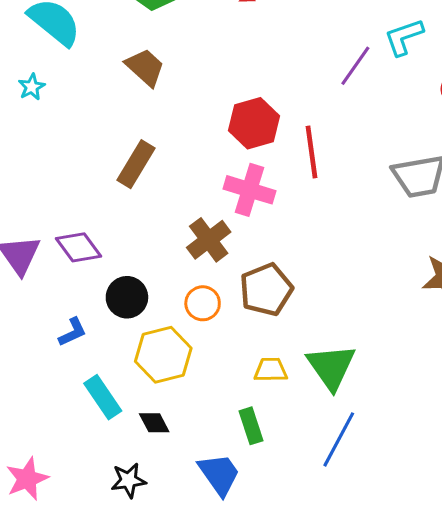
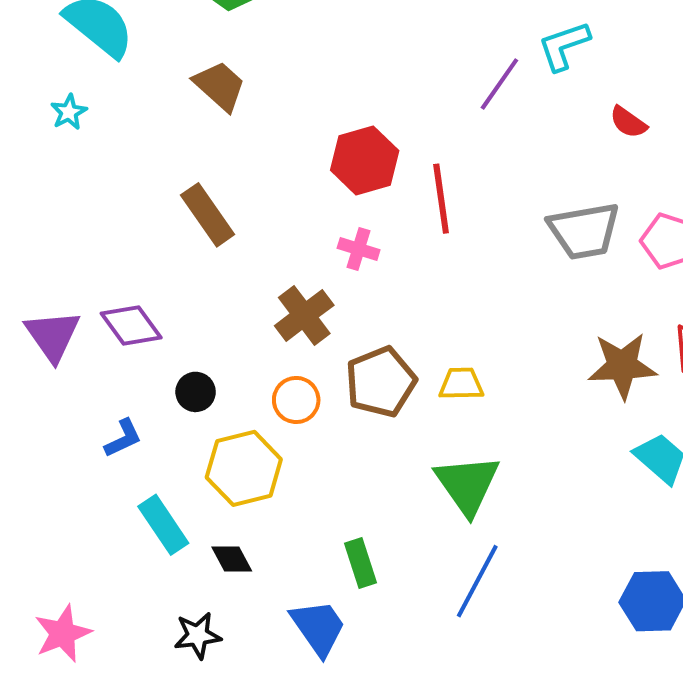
brown rectangle: (136, 164) -> (208, 215), turned -66
pink cross: (250, 190) -> (359, 249), size x0.6
black circle: (127, 297) -> (196, 392), size x0.7
yellow trapezoid: (271, 370) -> (461, 384), moved

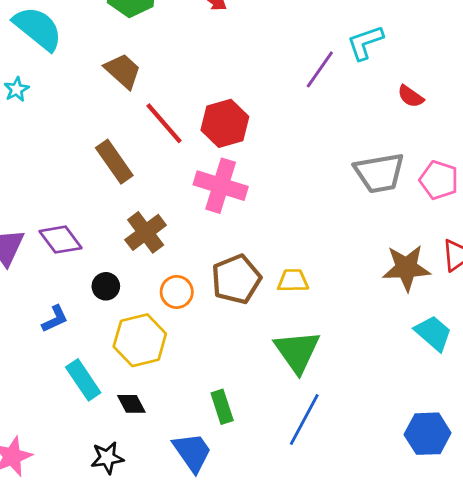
red line: (441, 199) -> (164, 123), moved, turned -33
pink cross: (359, 249) -> (221, 186), size x1.8
brown cross: (304, 315) -> (146, 232), moved

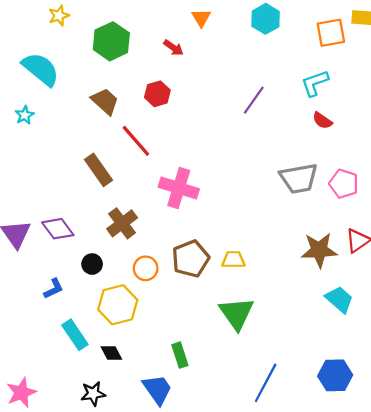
cyan L-shape: (365, 43) -> (315, 83), moved
red hexagon: (225, 123) -> (157, 94), moved, size x0.7
blue line: (304, 420) -> (266, 383), moved

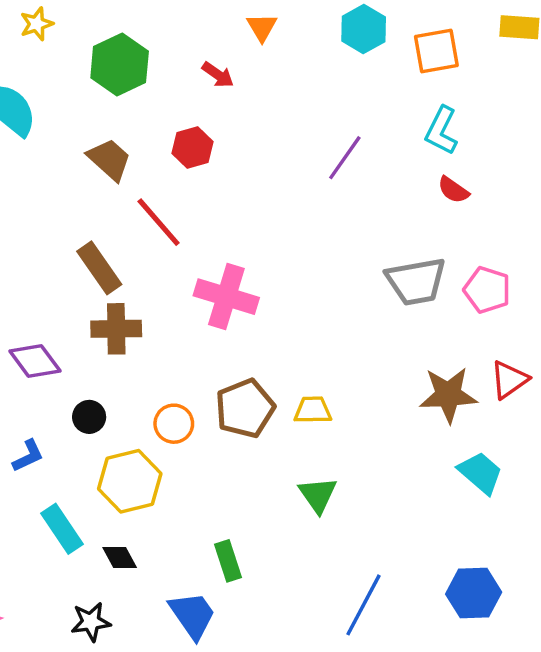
orange square: (331, 33) -> (436, 51), moved
cyan L-shape: (315, 83) -> (441, 131), turned -44
brown cross: (122, 223) -> (116, 329), moved, turned 36
green triangle: (237, 313) -> (318, 495), size x0.7

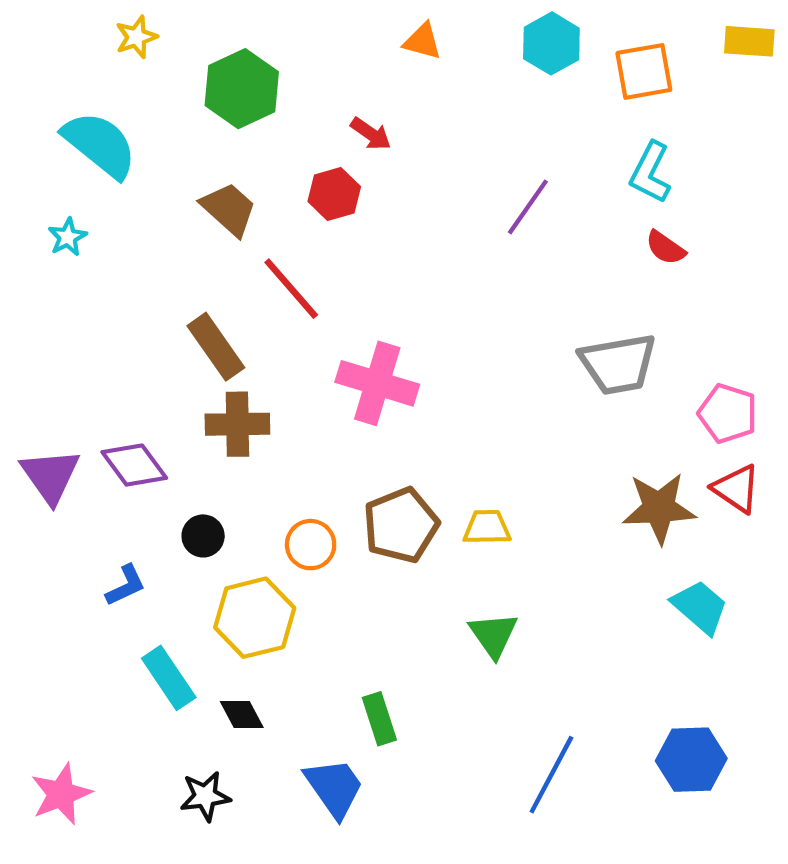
orange triangle: (262, 27) -> (422, 41), turned -44
red arrow: (218, 75) -> (371, 134), moved
pink pentagon: (487, 290) -> (728, 413), moved
red triangle: (509, 380) -> (736, 489), turned -51

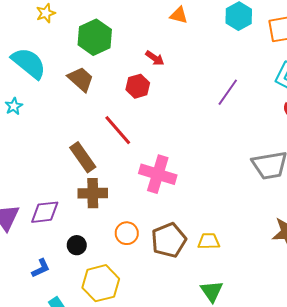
brown trapezoid: (229, 209) -> (81, 79), moved
purple diamond: (134, 465) -> (45, 212), turned -60
orange circle: (311, 545) -> (127, 233), moved

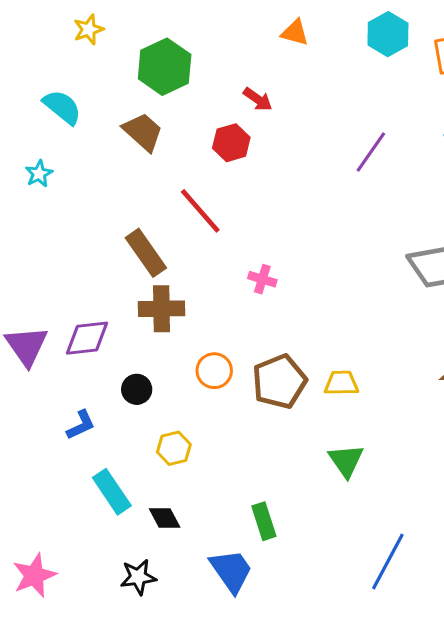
cyan semicircle: (29, 63) -> (62, 107), size x0.7
pink cross: (158, 174) -> (262, 279), size x0.5
yellow hexagon: (101, 283) -> (174, 448), size x0.6

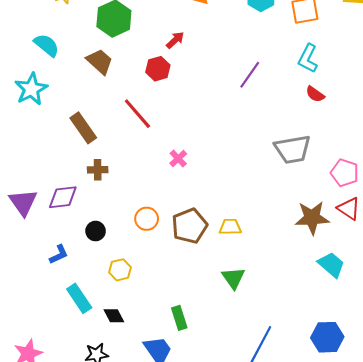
red arrow: (258, 99) -> (175, 40), turned -78
cyan star: (39, 174) -> (31, 89), size x1.8
brown rectangle: (146, 253) -> (83, 128), moved
pink cross: (262, 279) -> (178, 159), turned 30
brown cross: (161, 309) -> (98, 170), moved, size x0.7

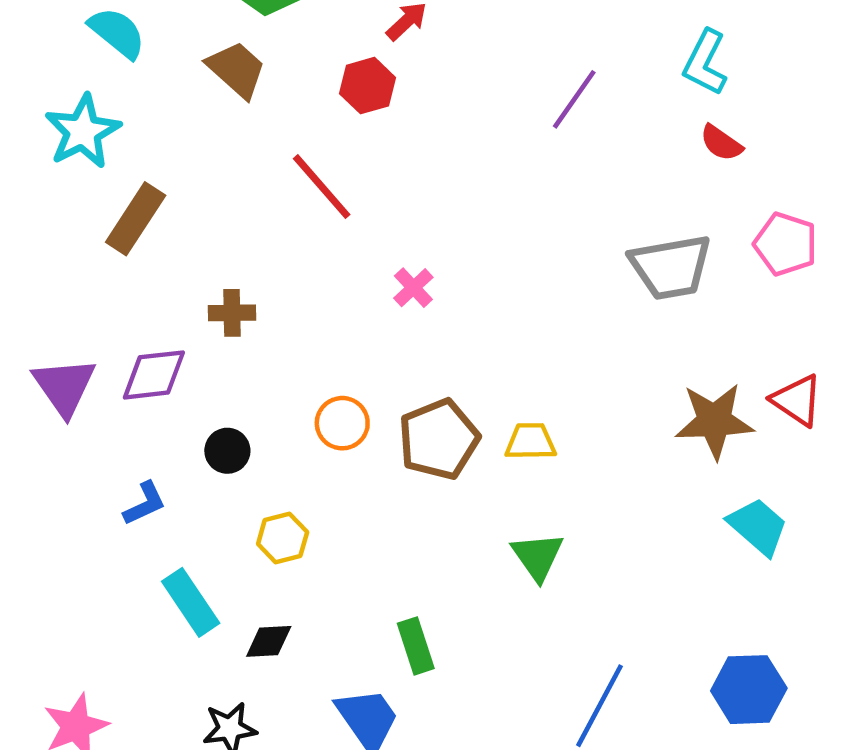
brown rectangle: (83, 128) -> (136, 219), moved, turned 68
pink pentagon: (345, 173) -> (786, 244), moved
black diamond: (114, 316) -> (269, 641), turned -65

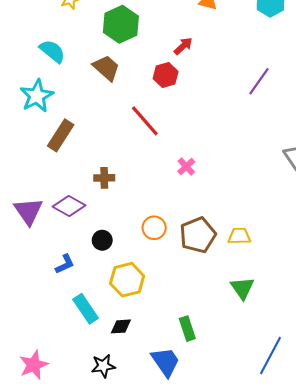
purple diamond: (154, 375) -> (69, 206), turned 36
yellow hexagon: (283, 538) -> (127, 280), size x1.5

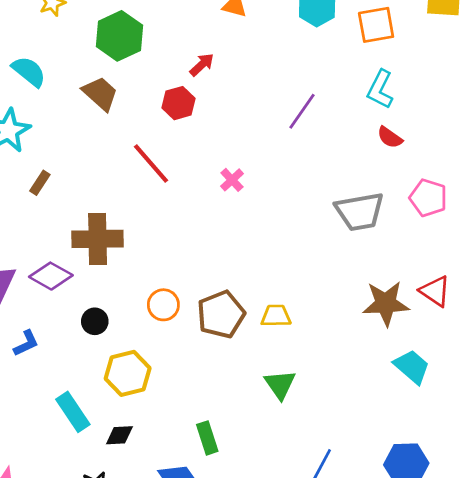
brown rectangle: (61, 135) -> (40, 183), size x0.6
pink cross: (186, 166) -> (232, 180), moved
brown cross: (104, 178) -> (98, 239), size x1.8
blue L-shape: (65, 264) -> (26, 343), moved

